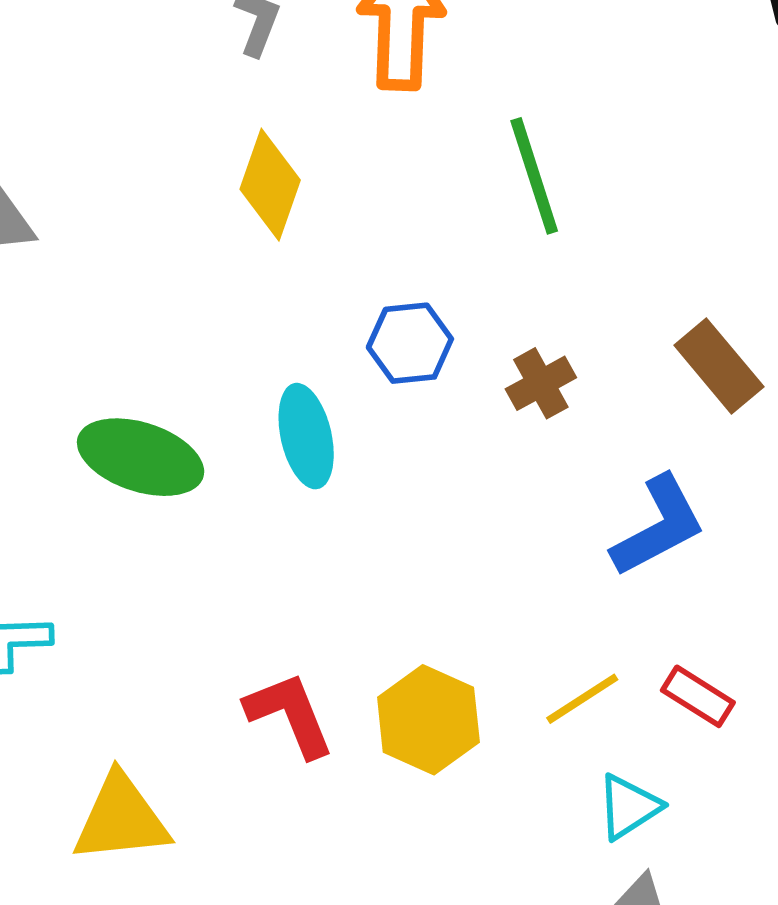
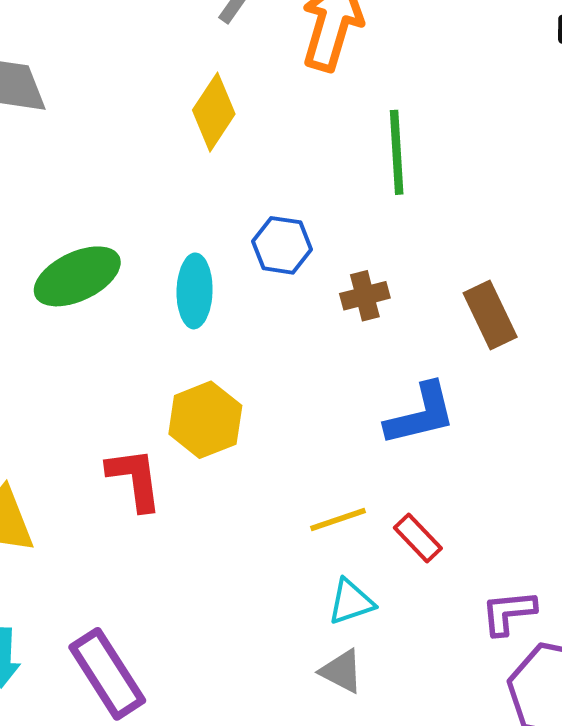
green ellipse: (141, 457) -> (77, 276), turned -58
yellow hexagon: (428, 720) -> (205, 420), moved

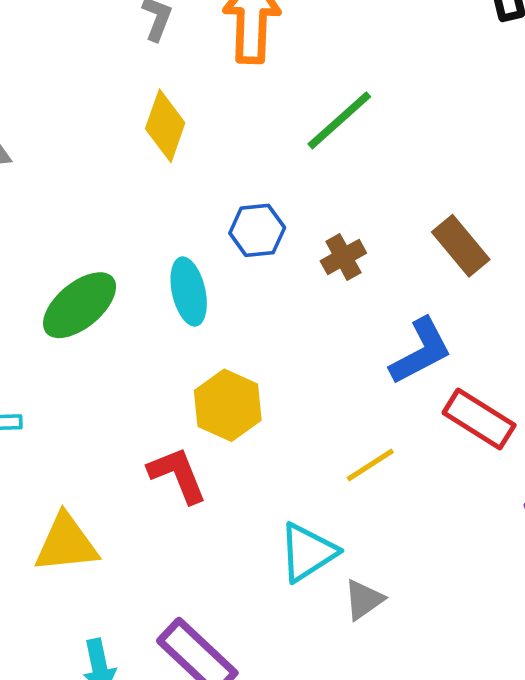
green line: (397, 152) -> (339, 120), turned 66
red rectangle: (418, 538) -> (479, 419), moved, size x1.5
cyan triangle: (351, 602) -> (308, 552), moved, size x1.4
gray triangle: (342, 671) -> (364, 600), moved, turned -48

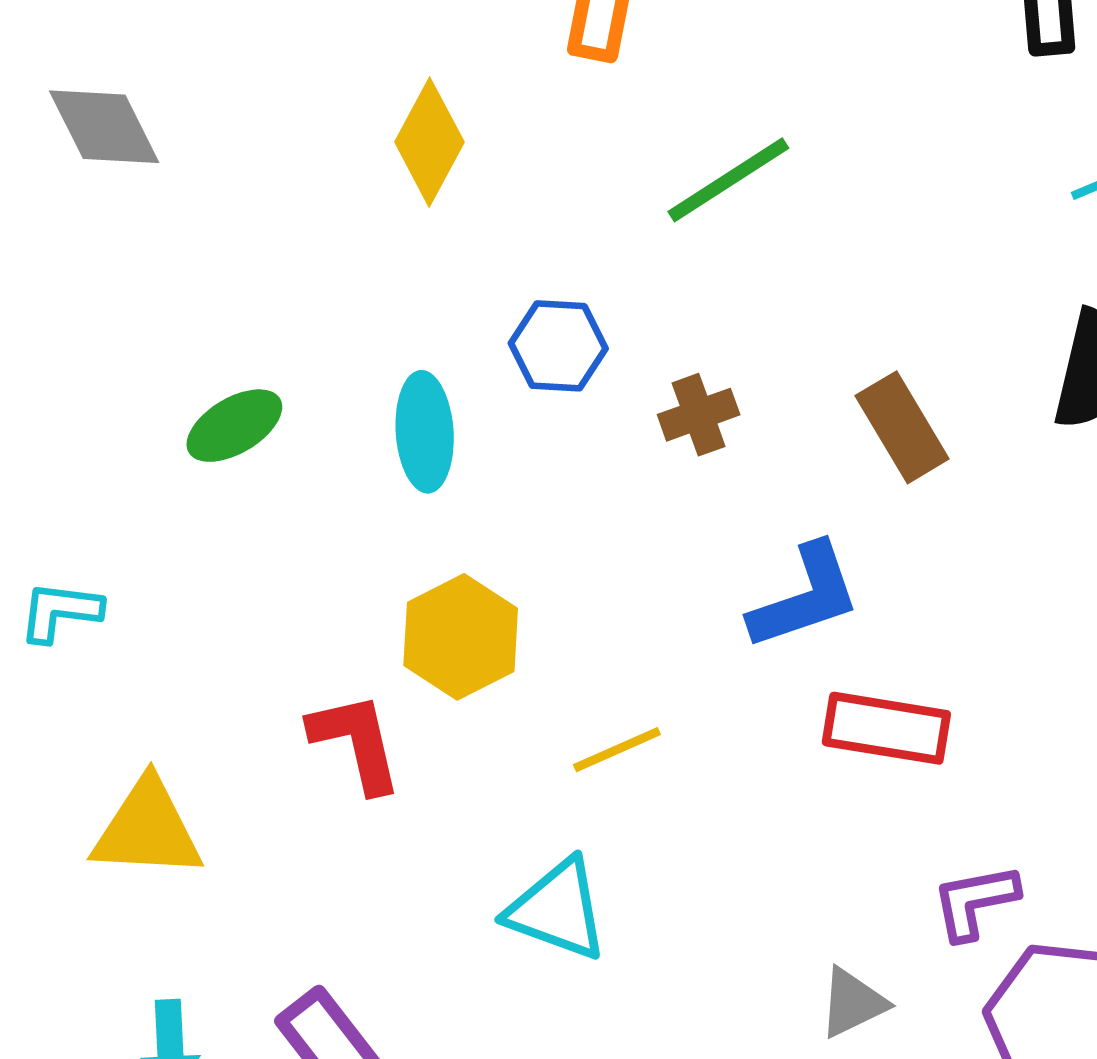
green ellipse: (80, 305) -> (234, 426), size x0.7
red rectangle: (479, 419) -> (886, 728), turned -32
yellow line: (370, 465) -> (617, 750), moved
cyan triangle: (308, 552) -> (557, 910), turned 44
gray triangle: (364, 600) -> (853, 1003), moved

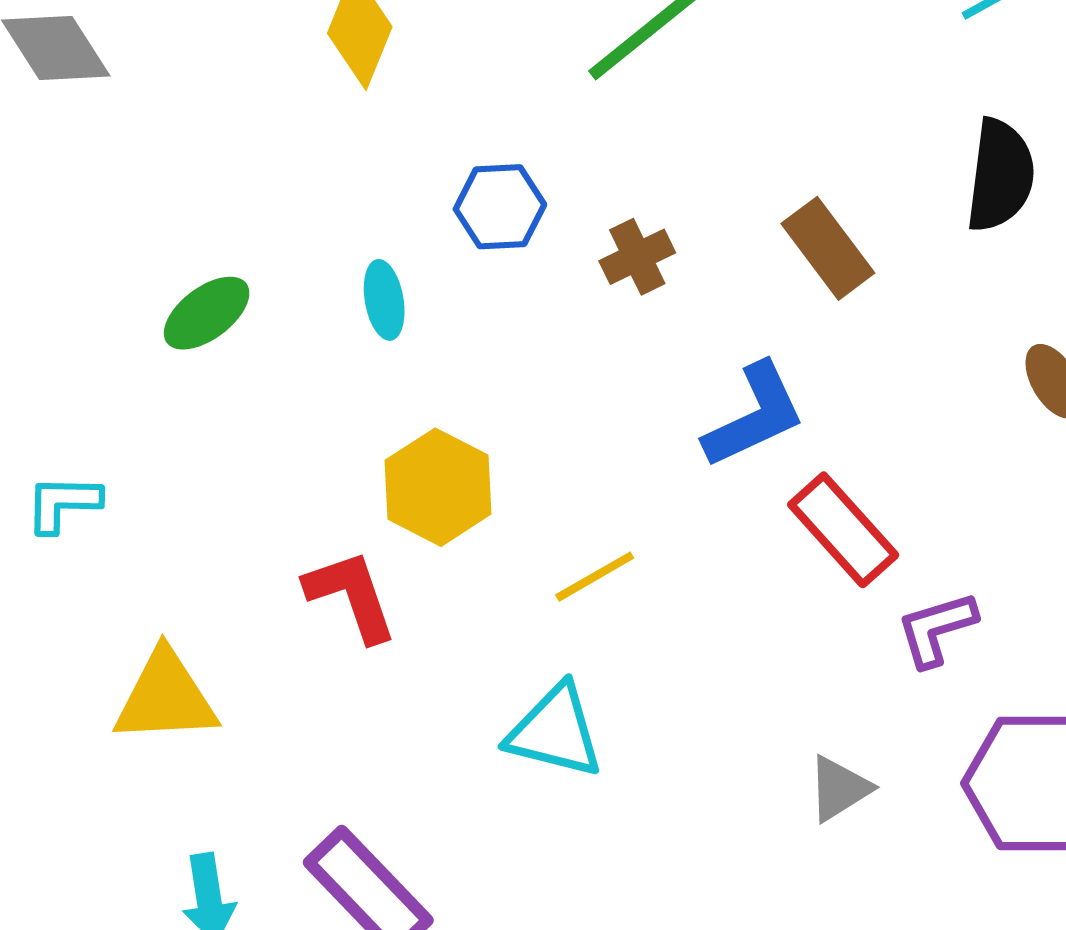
cyan ellipse: (425, 432) -> (384, 300), size x0.7
red rectangle: (886, 728) -> (843, 530), turned 45
purple L-shape: (975, 902) -> (936, 629), moved

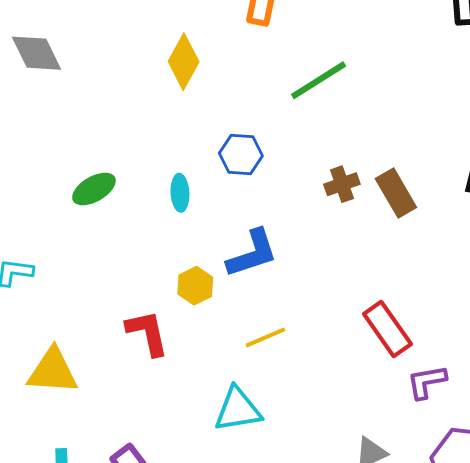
brown cross: (637, 257) -> (342, 184), moved
blue L-shape: (754, 416) -> (252, 253), moved
yellow hexagon: (438, 487) -> (195, 286), size x0.7
cyan triangle: (555, 731) -> (238, 410), turned -30

